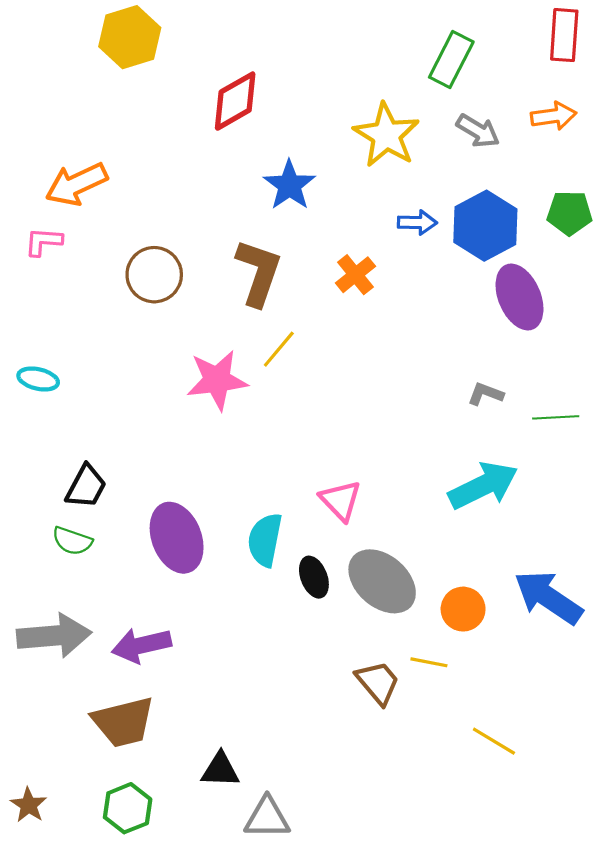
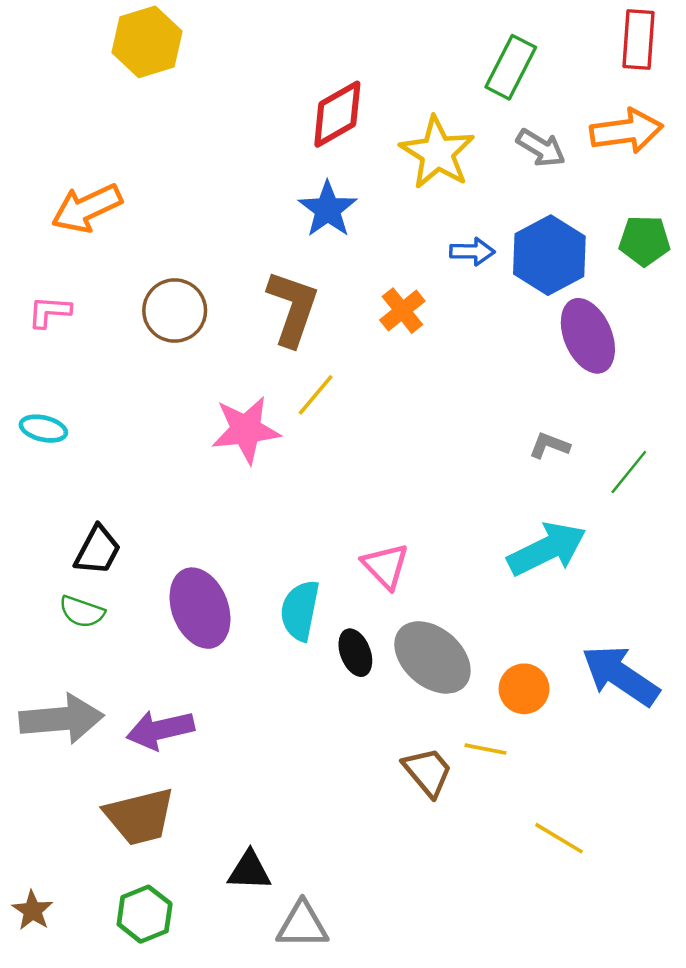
red diamond: (235, 101) -> (337, 114), moved
orange arrow: (554, 116) -> (626, 131), size x1.4
pink L-shape: (43, 242) -> (49, 312), moved
green line: (556, 417) -> (629, 472), turned -48

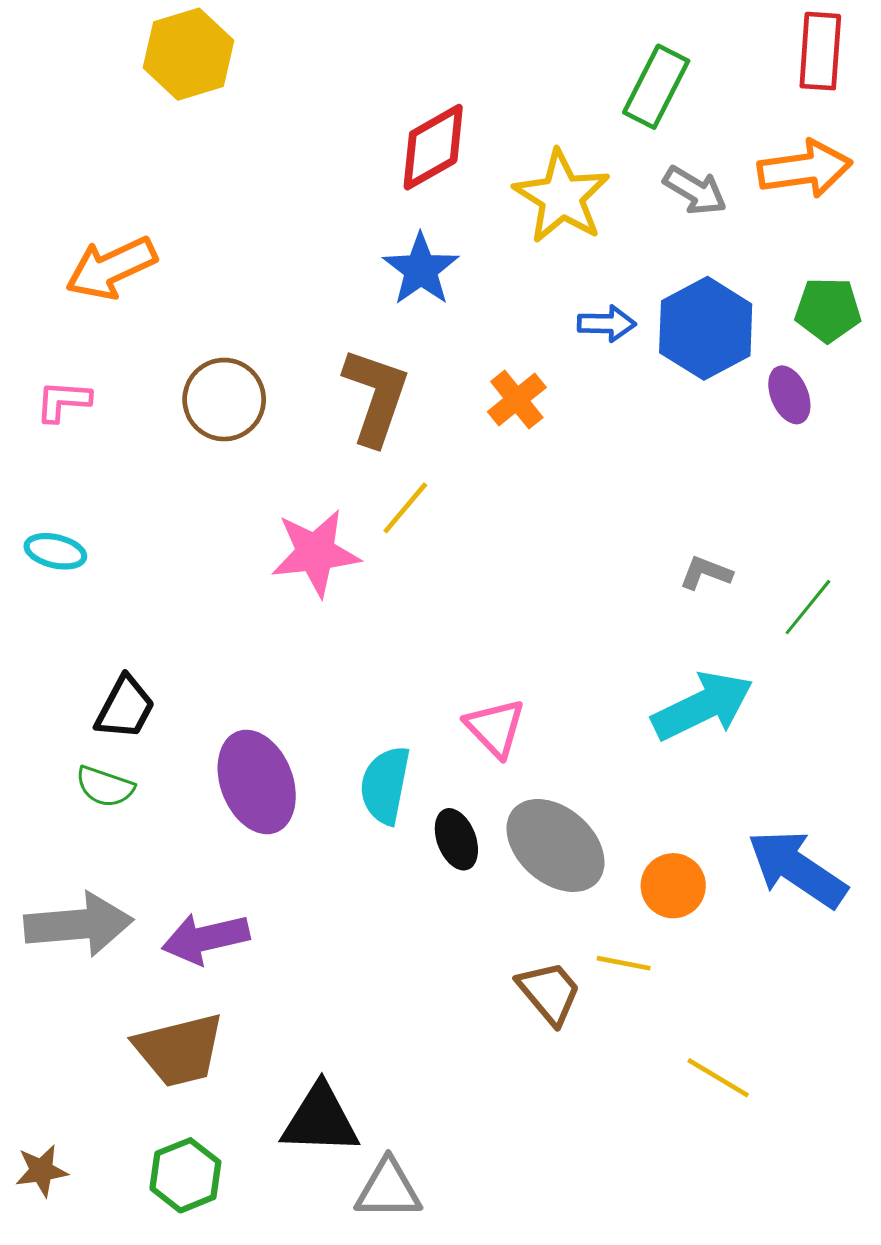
purple ellipse: (588, 336) -> (789, 395), moved, size x0.6
black triangle: (249, 871) -> (320, 1120), size x1.4
brown star: (33, 910) -> (41, 1171), turned 30

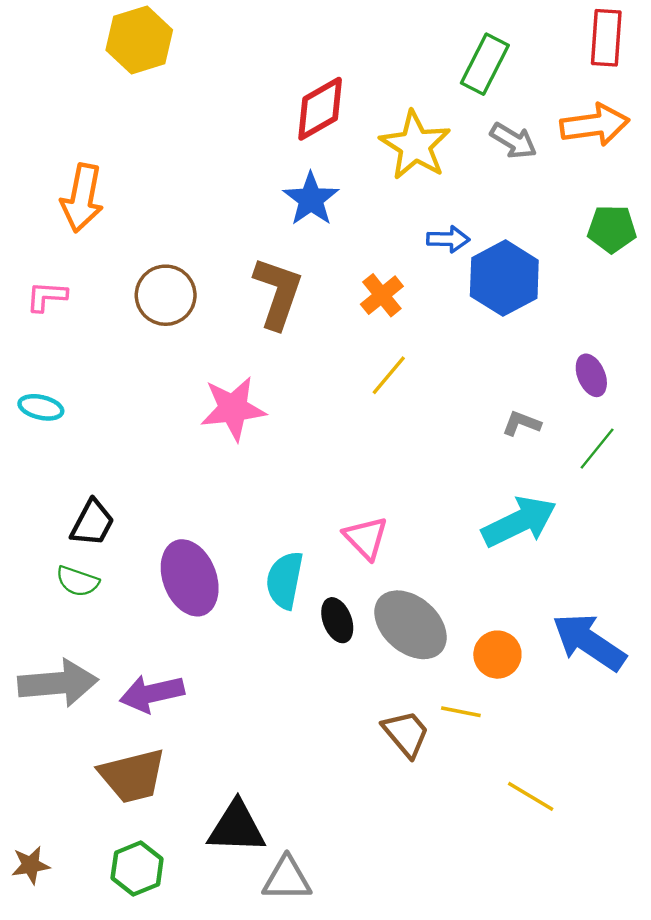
orange arrow: (111, 268) -> (82, 198), turned -54
blue hexagon: (706, 328) -> (504, 278), moved
purple ellipse: (789, 395) -> (591, 375), moved
yellow line: (405, 508) -> (389, 375), moved

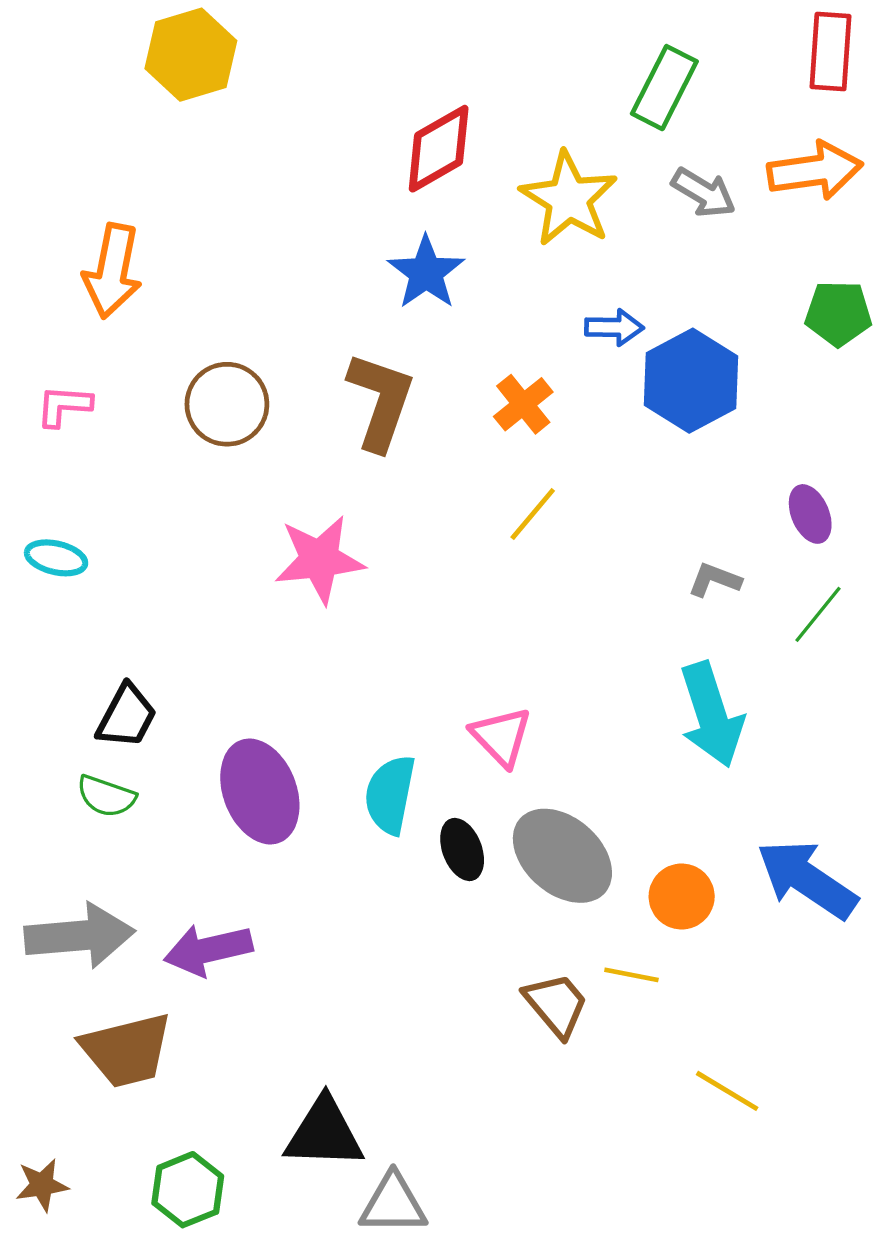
cyan arrow: (519, 522) -> (711, 715), turned 98
brown trapezoid: (132, 776) -> (127, 1050), moved

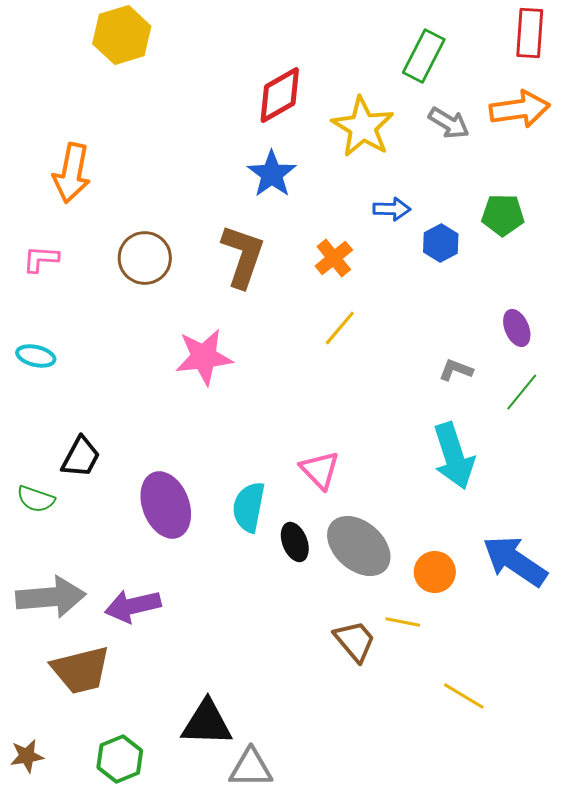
green pentagon: (838, 313) -> (503, 215), moved
blue hexagon: (691, 381) -> (441, 243), size x0.6
green semicircle: (106, 796) -> (36, 499), moved

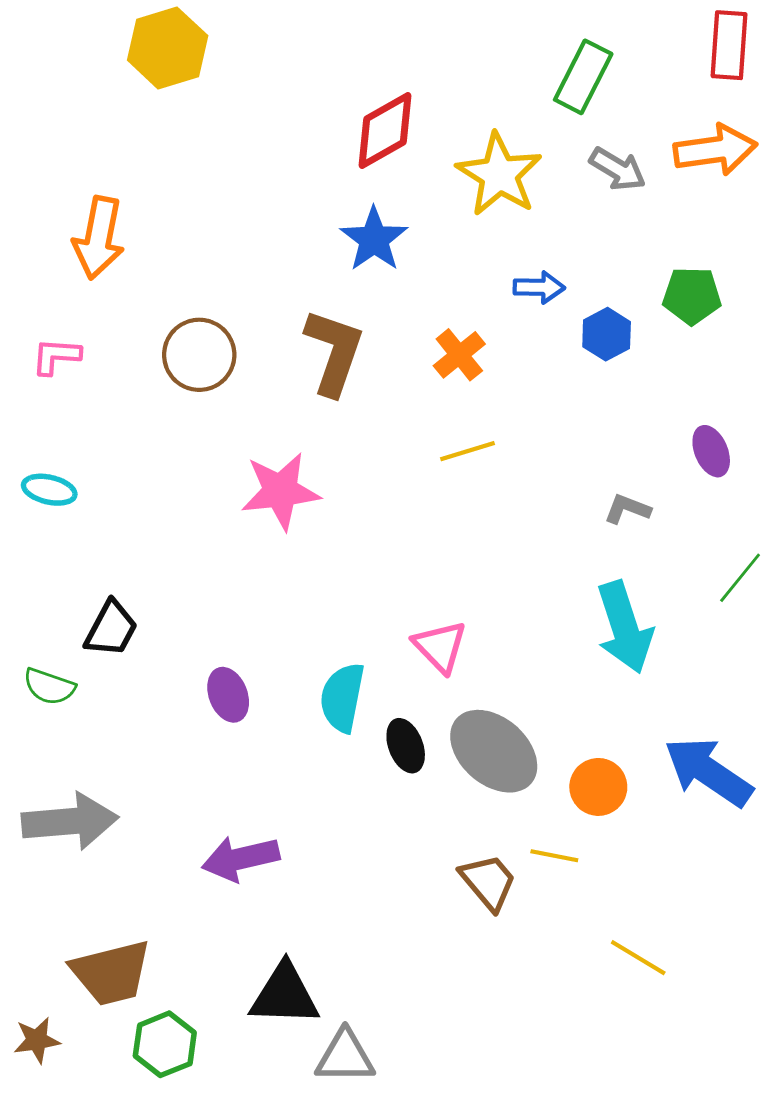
yellow line: (340, 328) -> (468, 451), turned 33
green line: (522, 392) -> (740, 578), moved
purple ellipse: (166, 505) -> (228, 695), size x0.6
purple arrow: (133, 606) -> (241, 859), moved
brown trapezoid: (81, 670) -> (111, 973), moved

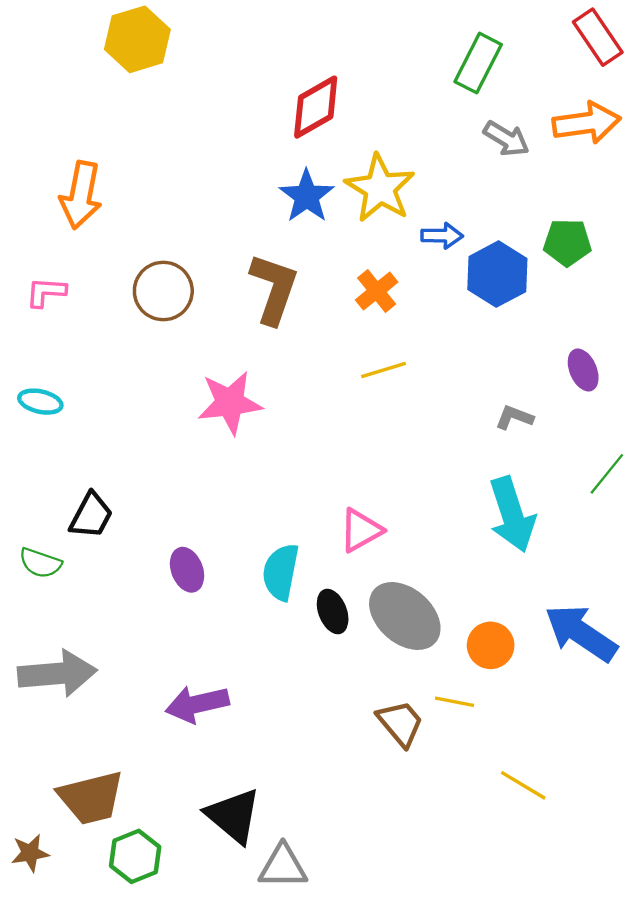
red rectangle: (729, 45) -> (598, 37), turned -38
yellow star: (499, 175) -> (380, 188), moved
blue hexagon: (607, 334) -> (497, 274), size x1.5
pink triangle: (440, 647) -> (361, 530), turned 45
black triangle: (285, 995) -> (233, 816), turned 38

